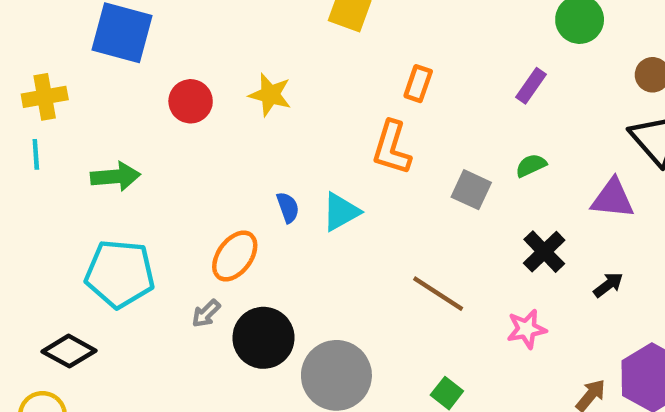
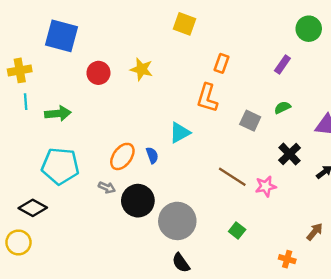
cyan line: (36, 154) -> (26, 102), moved
blue semicircle: (288, 207) -> (152, 155), moved
gray arrow: (206, 313) -> (107, 188), turned -112
pink star: (527, 329) -> (266, 186), moved

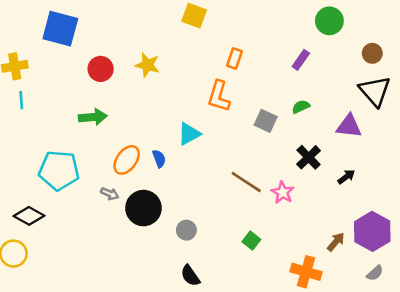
green arrow: (58, 113) -> (93, 117), moved
pink star: (266, 186) -> (283, 192), turned -30
gray circle: (177, 221) -> (186, 230), size x0.5
orange cross: (287, 259) -> (306, 272), size x1.6

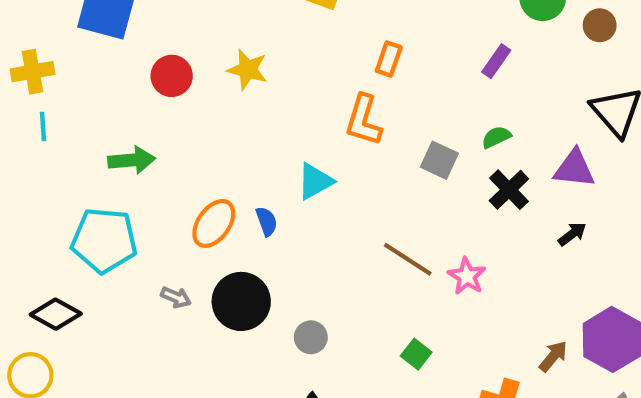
brown circle: (372, 53) -> (600, 25), moved
green arrow: (93, 117) -> (132, 160), moved
black cross: (309, 157) -> (509, 190), moved
black arrow: (346, 177) -> (572, 234), moved
gray arrow: (110, 194) -> (176, 297), moved

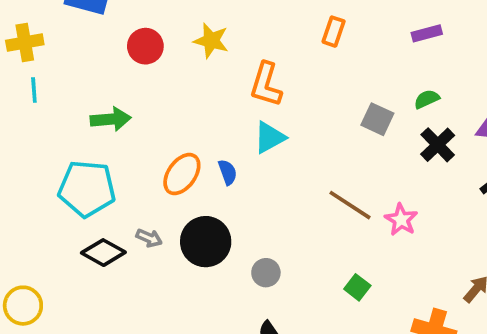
purple rectangle: (496, 61) -> (427, 33), turned 40
orange L-shape: (364, 120) -> (266, 85), moved
black diamond: (56, 314) -> (103, 253), moved

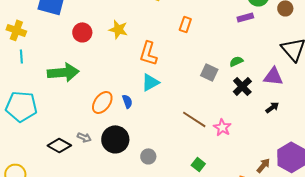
purple rectangle: (427, 33) -> (245, 17), moved
yellow cross: (25, 42) -> (16, 30), turned 30
green arrow: (111, 119) -> (63, 72), size x1.4
cyan pentagon: (87, 189) -> (21, 106), moved

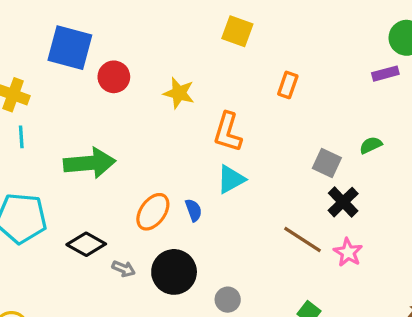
red circle: (82, 32) -> (114, 77), moved
black cross: (242, 86) -> (343, 202), moved
black diamond: (59, 145) -> (86, 244), moved

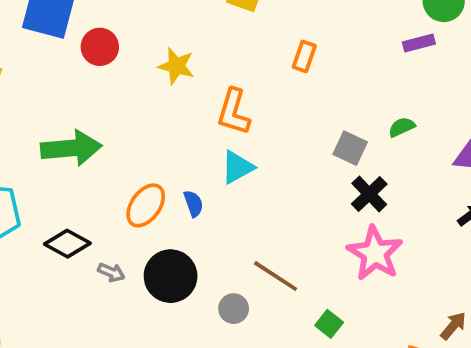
brown line: (302, 239) -> (276, 276), moved
pink star: (348, 252) -> (375, 253), size x1.6

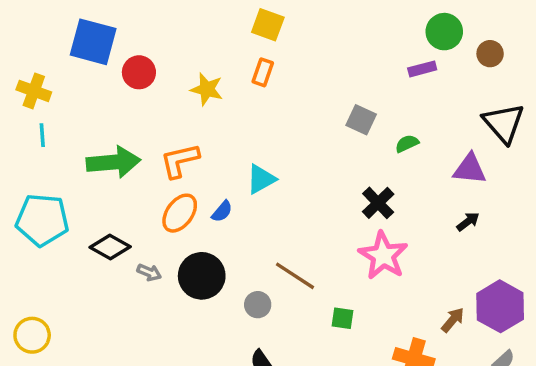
orange rectangle: (304, 56) -> (263, 72), moved
orange L-shape: (234, 112) -> (180, 160), moved, turned 60
gray square: (350, 148) -> (361, 120), moved
blue semicircle: (193, 204) -> (222, 211), turned 60
green square: (329, 324) -> (342, 318), turned -30

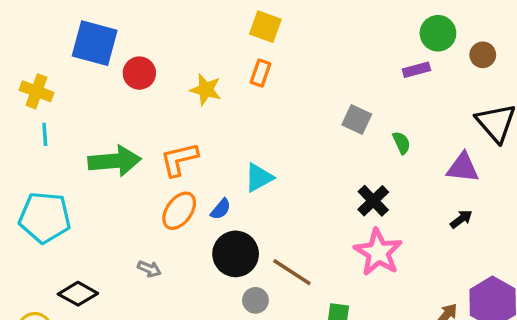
green semicircle: (407, 144) -> (401, 143), turned 90
black diamond: (110, 247) -> (78, 294), moved
black circle: (202, 276) -> (236, 254), moved

